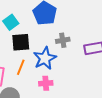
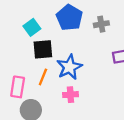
gray cross: (63, 40) -> (101, 24), moved

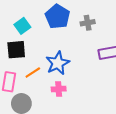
black square: (43, 49) -> (16, 50), moved
orange line: (43, 77) -> (33, 72), turned 35

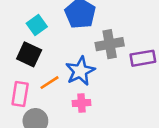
gray cross: (88, 23) -> (110, 44), moved, size x1.5
black square: (16, 50) -> (29, 54), turned 30

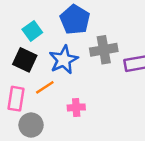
blue star: (80, 71) -> (64, 60), moved

